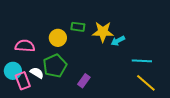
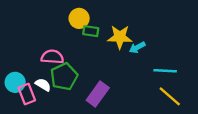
yellow circle: (58, 38) -> (79, 18), moved
pink semicircle: (25, 46) -> (52, 57), moved
purple rectangle: (84, 81) -> (98, 94), size x1.5

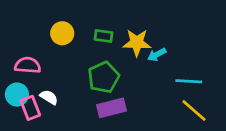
yellow circle: (79, 18) -> (62, 33), moved
pink semicircle: (52, 57) -> (28, 65), moved
green pentagon: (64, 77) -> (104, 77), moved
purple rectangle: (98, 94) -> (111, 108), turned 40

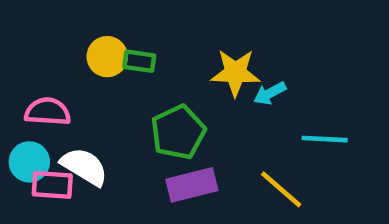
green rectangle: (104, 36) -> (139, 61), moved
white semicircle: (49, 97) -> (84, 167), size x1.5
pink rectangle: (30, 108) -> (52, 185), turned -65
yellow line: (194, 111) -> (281, 189), moved

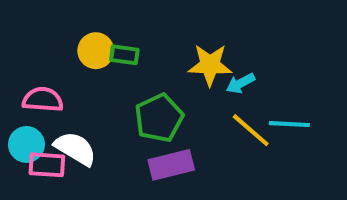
yellow line: (281, 189) -> (251, 130), moved

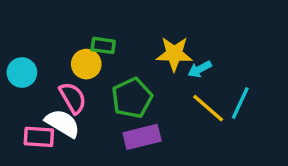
yellow circle: (96, 51) -> (86, 64), moved
pink semicircle: (43, 100) -> (73, 98), moved, turned 56
cyan line: (289, 124) -> (240, 103), turned -68
cyan circle: (26, 144) -> (22, 73), moved

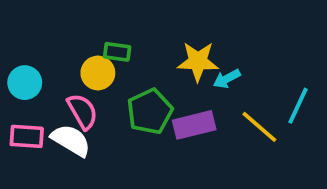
cyan line: (240, 103) -> (298, 106), moved
yellow line: (208, 108) -> (259, 127), moved
pink rectangle: (39, 137) -> (27, 136), moved
purple rectangle: (142, 137) -> (194, 125), moved

